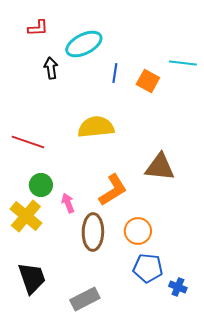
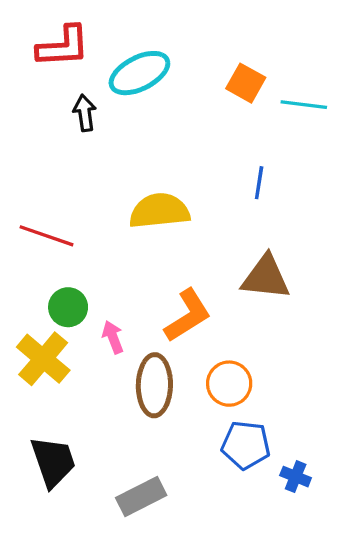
red L-shape: (38, 28) -> (63, 46), size x1.6
blue line: (115, 73) -> (259, 183), moved
orange square: (148, 81) -> (246, 83), moved

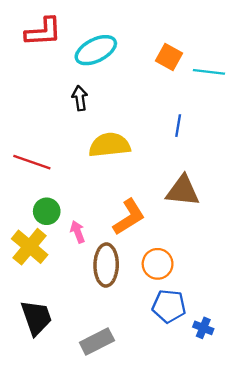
black arrow: (85, 113) -> (80, 98), moved

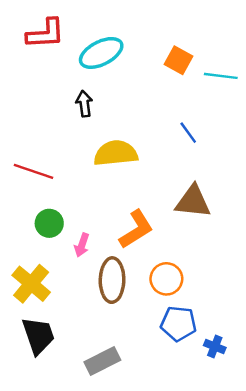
blue line: (178, 126) -> (188, 133), turned -45
pink arrow: (78, 232) -> (82, 245), turned -140
yellow cross: (30, 247) -> (31, 284), moved

